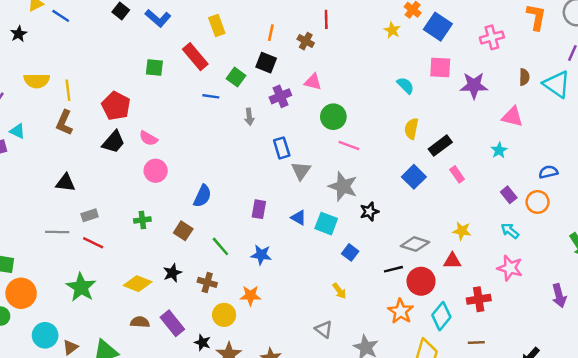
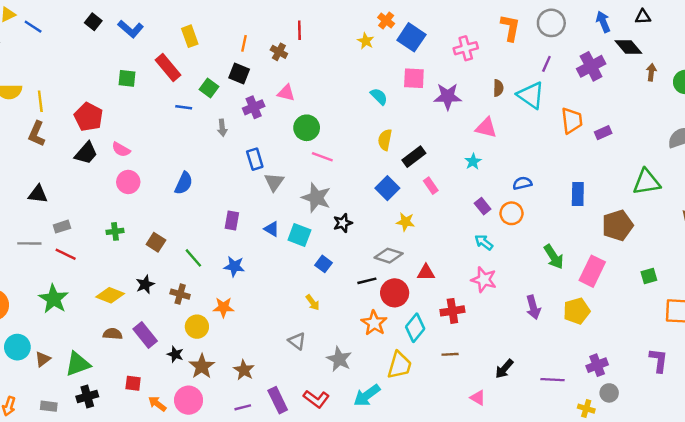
blue semicircle: (202, 196) -> (184, 183), moved
yellow star: (462, 231) -> (405, 222), moved

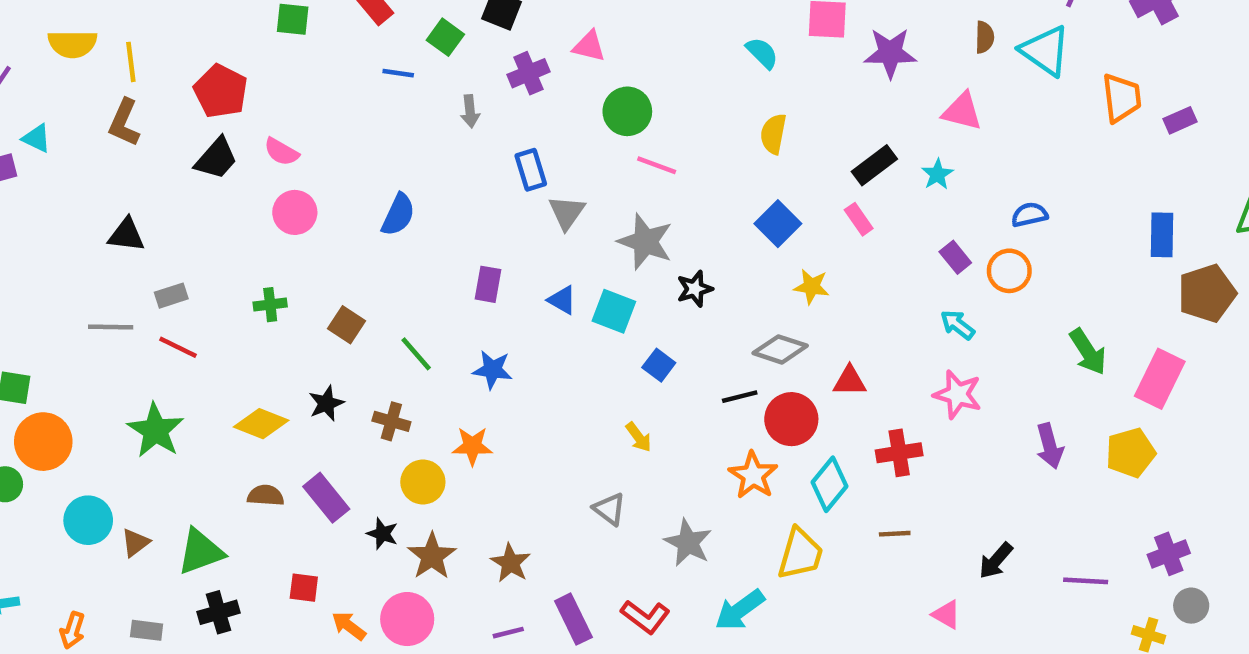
black rectangle: (414, 157) -> (874, 165), moved
blue rectangle: (578, 194) -> (1162, 235), moved

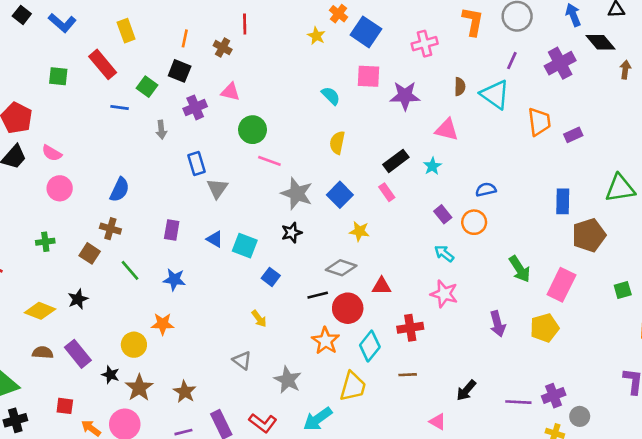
gray star: (645, 242) -> (297, 194), moved
brown cross: (391, 421) -> (110, 229), moved
purple cross: (1169, 554) -> (554, 396), moved

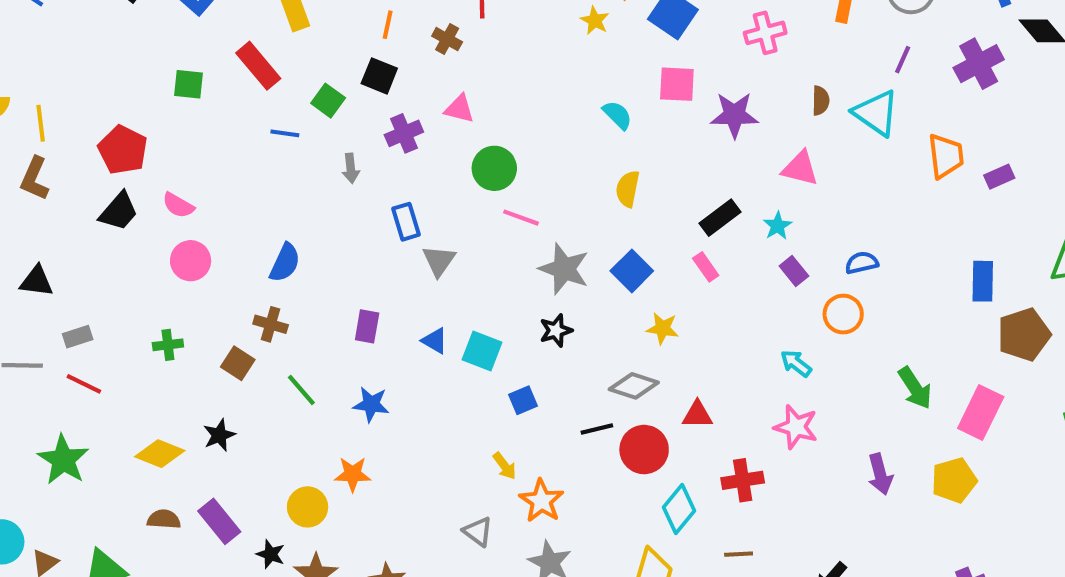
purple rectangle: (443, 214) -> (794, 271), moved
blue square: (271, 277) -> (523, 400), turned 30
orange star: (326, 341) -> (541, 501), moved

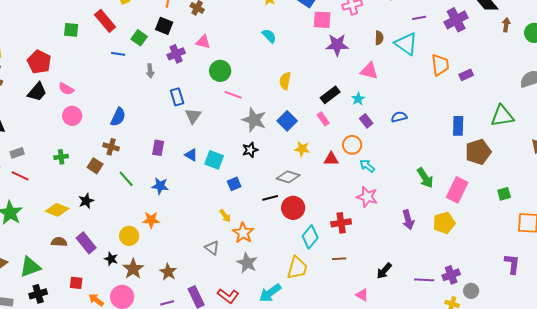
purple line: (903, 60) -> (419, 18), turned 56
pink square: (677, 84) -> (322, 20), moved
cyan semicircle: (617, 115) -> (269, 36), moved
orange circle: (843, 314) -> (352, 145), moved
red triangle: (697, 415) -> (331, 159), moved

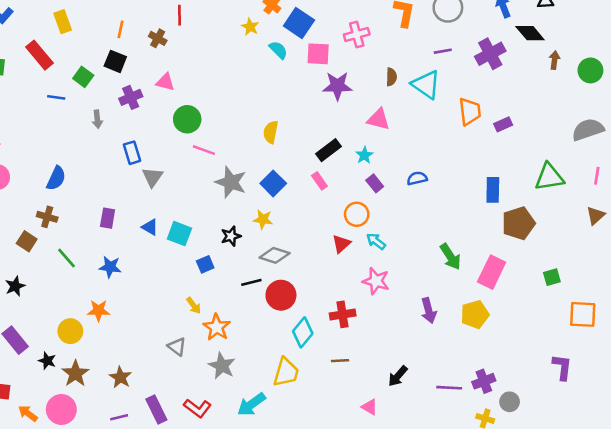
cyan semicircle: (269, 36) -> (278, 50), moved
yellow star: (302, 149) -> (263, 219), moved
black star: (250, 150) -> (231, 236), moved
red triangle: (331, 159) -> (341, 244), moved, turned -42

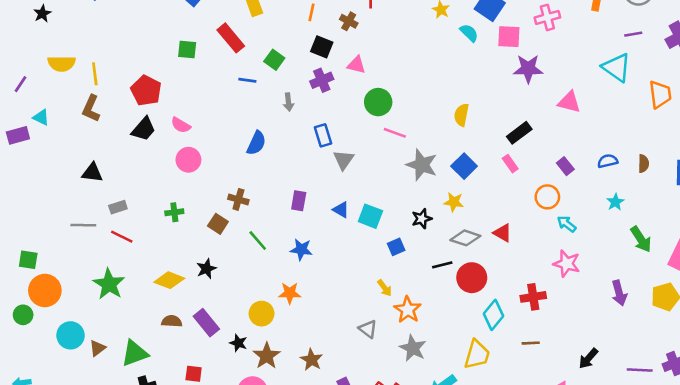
black square: (115, 61) -> (322, 47), moved
brown semicircle: (391, 77) -> (644, 164), moved
cyan star: (364, 155) -> (615, 202), moved
blue semicircle: (56, 178) -> (256, 143), moved
red triangle: (341, 244) -> (503, 233), moved, turned -48

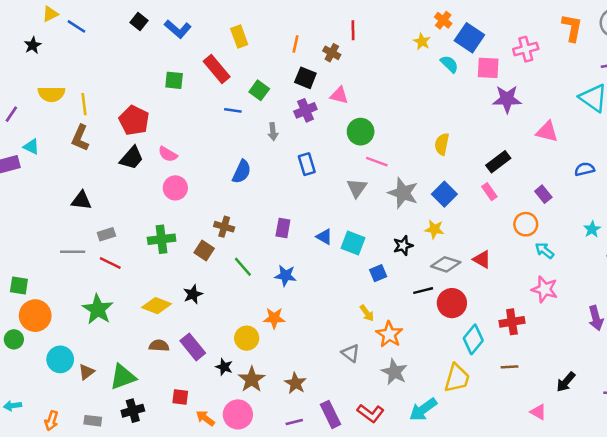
gray triangle: (344, 160) -> (357, 188), moved
blue semicircle: (608, 161) -> (585, 169), moved
green cross: (174, 212) -> (162, 239), size x1.5

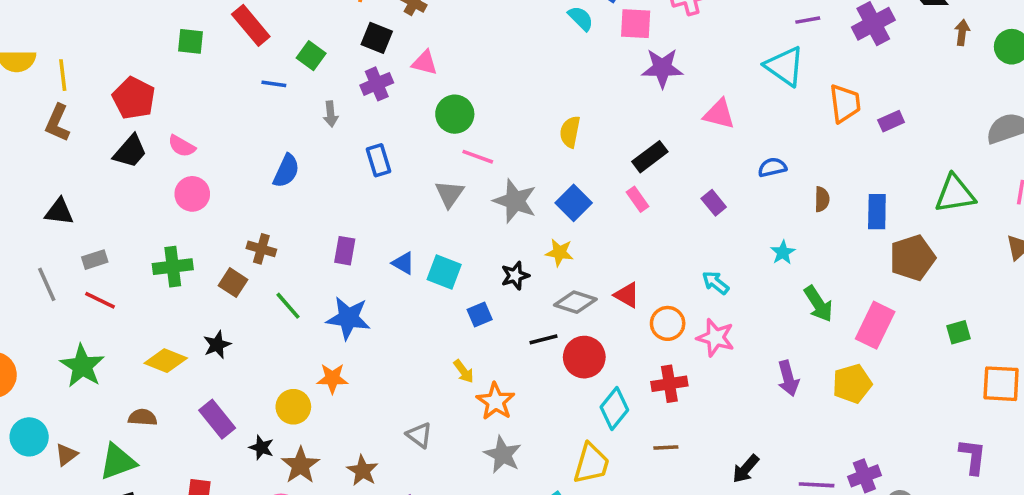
orange circle: (526, 224) -> (668, 323), moved
gray line: (73, 252) -> (47, 284), turned 65
blue star: (285, 276) -> (348, 318), size x1.4
brown semicircle: (159, 346) -> (143, 417), moved
gray triangle: (351, 353) -> (419, 435), moved

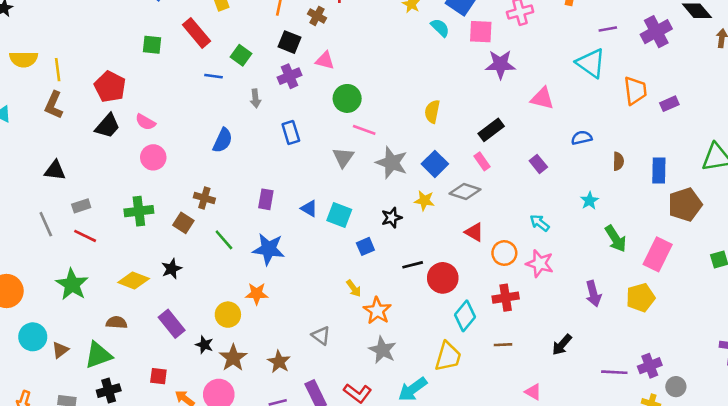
gray diamond: (575, 302) -> (465, 191), moved
black arrow: (746, 469) -> (562, 345), moved

